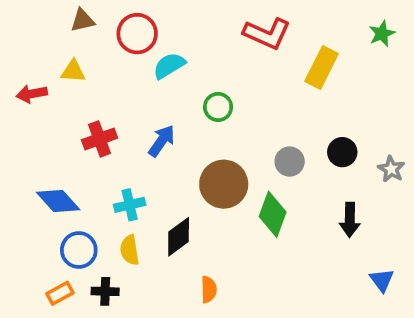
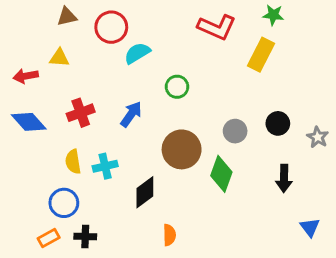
green star: (382, 34) -> (273, 15), moved, turned 30
blue diamond: (58, 201) -> (29, 122), moved
yellow semicircle: (130, 250) -> (73, 162), moved

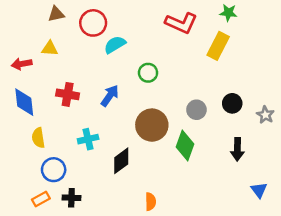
red cross: (81, 113) -> (68, 94), turned 30
blue diamond: (29, 122) -> (24, 102), turned 36
yellow semicircle: (73, 162) -> (38, 138), moved
orange semicircle: (169, 235) -> (151, 202), moved

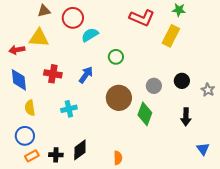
yellow triangle: (50, 48) -> (39, 38), size x1.5
black diamond: (121, 161) -> (80, 150), moved
blue circle: (54, 170) -> (25, 136), moved

